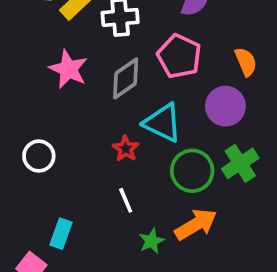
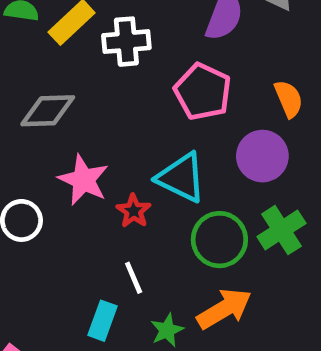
pink star: (68, 69) -> (83, 180), moved
gray diamond: (126, 78) -> (48, 111), moved, turned 33
cyan rectangle: (61, 234) -> (103, 321), moved

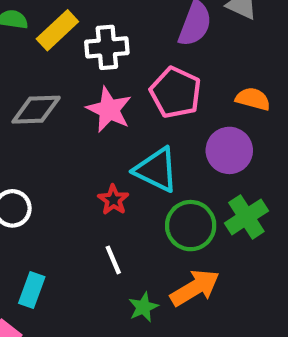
orange semicircle: (289, 99) -> (253, 99), turned -52
pink star: (83, 180) -> (109, 110), moved
cyan rectangle: (103, 321) -> (32, 290), moved

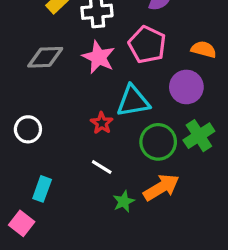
cyan triangle: (156, 170) -> (133, 101), turned -36
white line: (113, 260) -> (102, 167), turned -35

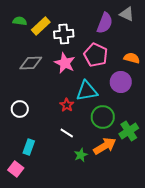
green cross: (199, 136) -> (129, 131), moved

